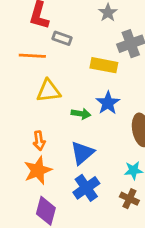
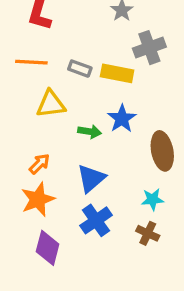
gray rectangle: (62, 38) -> (80, 69), moved
orange arrow: (39, 141) -> (39, 164), turned -126

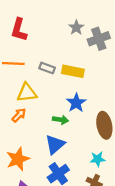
gray cross: (149, 48) -> (99, 39), moved
green arrow: (90, 132) -> (61, 120), moved
orange arrow: (39, 164) -> (19, 115), moved

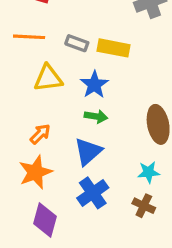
blue star: (76, 103) -> (94, 85), moved
orange arrow: (19, 115) -> (40, 134), moved

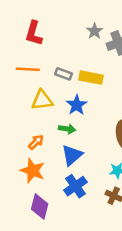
green arrow: (96, 116) -> (67, 129), moved
orange star: (35, 172) -> (33, 171), turned -30

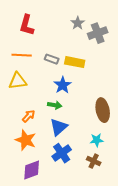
yellow triangle: (42, 100) -> (18, 81), moved
purple diamond: (40, 206) -> (32, 170), turned 55

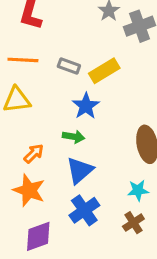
yellow rectangle: (75, 62) -> (104, 71), turned -42
brown cross: (94, 161) -> (133, 223), turned 32

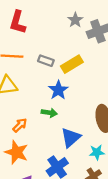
blue triangle: (80, 170) -> (71, 138), moved

